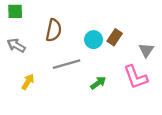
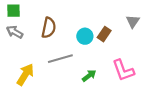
gray arrow: (16, 45) -> (15, 32), moved
gray triangle: (146, 50) -> (133, 21), moved
yellow arrow: (28, 82) -> (25, 75), size x1.5

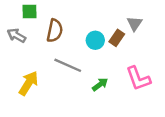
green square: (14, 11) -> (30, 12), moved
gray triangle: (133, 21) -> (135, 24), moved
gray line: (60, 59) -> (68, 65), turned 40

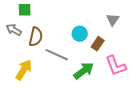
brown semicircle: (55, 31) -> (36, 37), moved
brown rectangle: (117, 38) -> (98, 44), moved
green arrow: (100, 84) -> (84, 71), size x1.5

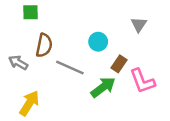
gray arrow: (14, 30) -> (18, 63), moved
brown rectangle: (98, 44) -> (119, 64), moved
yellow arrow: (24, 70) -> (29, 103), moved

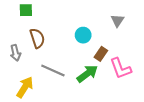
brown semicircle: (44, 45) -> (37, 38), turned -30
gray arrow: (18, 63) -> (15, 53), turned -133
gray line: (70, 68) -> (53, 70), moved

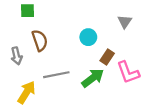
gray line: (53, 70) -> (56, 75), turned -35

